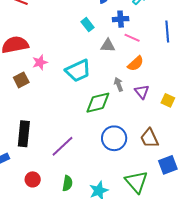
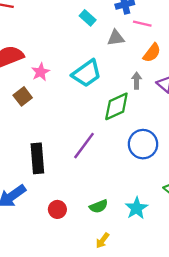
gray arrow: (119, 84) -> (137, 81), turned 32
purple line: (62, 146) -> (84, 146), moved
green semicircle: (67, 183) -> (99, 206), turned 70

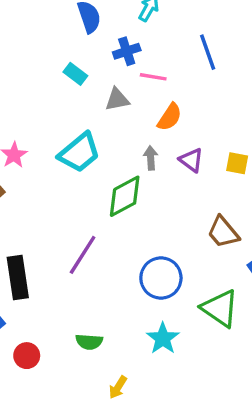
blue circle: (143, 144) -> (161, 278), moved
green semicircle: (99, 206) -> (89, 342), moved, turned 30
red circle: (57, 209) -> (27, 356), moved

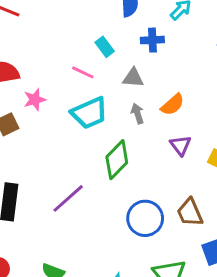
pink line: (153, 77) -> (83, 72), moved
gray arrow: (151, 158) -> (137, 113), moved, turned -30
green diamond: (125, 196) -> (117, 160), turned -33
blue circle: (161, 278) -> (145, 218), moved

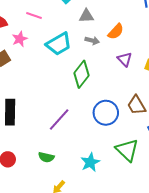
pink line: (83, 72) -> (34, 15), moved
gray arrow: (137, 113) -> (92, 40), turned 128
purple line: (68, 198) -> (59, 120), moved

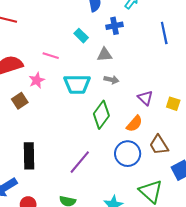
orange semicircle: (116, 32) -> (134, 124), moved
cyan trapezoid: (59, 44) -> (77, 84), turned 32

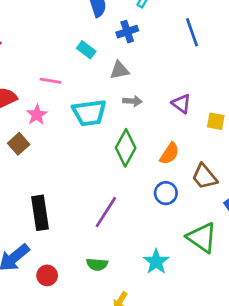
purple triangle: (145, 98) -> (181, 104), moved
blue circle: (128, 154) -> (166, 193), size x0.7

